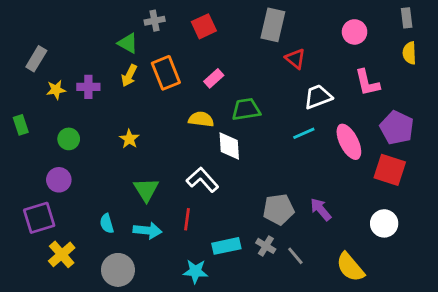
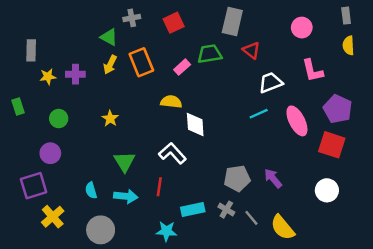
gray rectangle: (36, 59) -> (31, 50), turned -30
green trapezoid: (246, 109) -> (210, 54), moved
yellow semicircle: (350, 267) -> (283, 227), moved

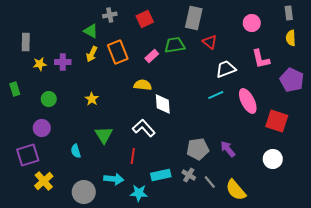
purple pentagon: (338, 109) -> (292, 80), moved
cyan semicircle: (91, 190) -> (76, 151), moved
cyan arrow: (126, 196) -> (114, 179), moved

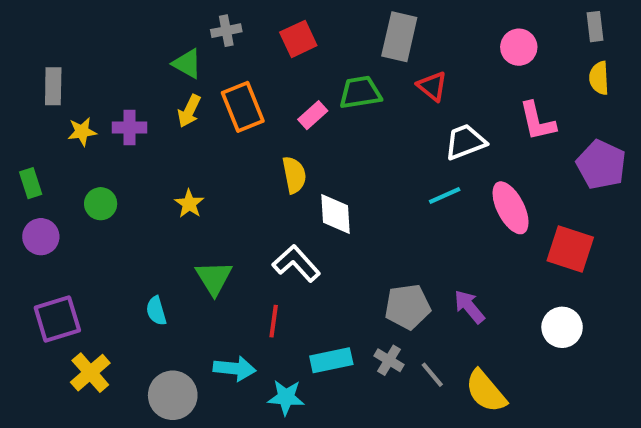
yellow semicircle: (143, 85) -> (294, 175), turned 72
purple circle: (42, 128) -> (41, 237), moved

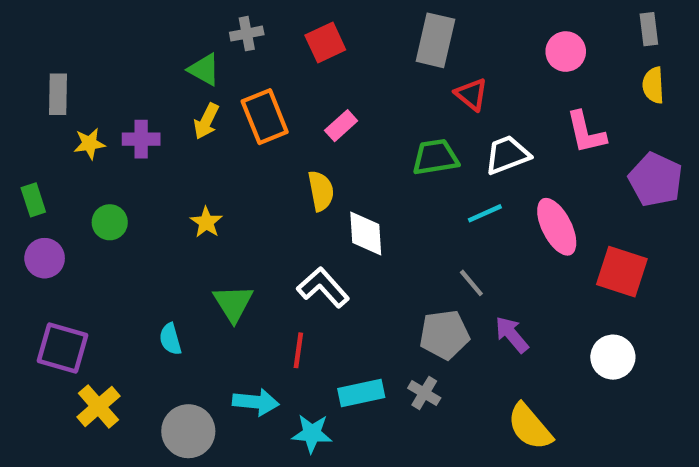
green trapezoid: (360, 92) -> (435, 157), moved
purple square: (57, 319) -> (63, 348), turned 33
gray line: (432, 375) -> (471, 283), moved

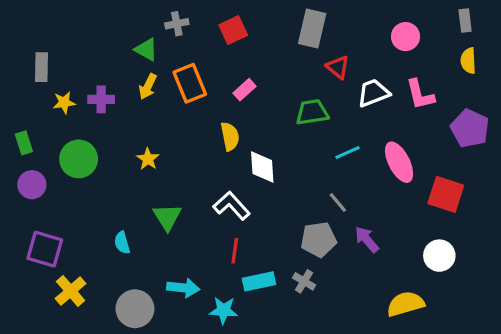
white trapezoid: (507, 155) -> (373, 93), moved
green circle: (110, 222) -> (79, 159), size x1.5
red line: (298, 350) -> (235, 251), moved
yellow semicircle: (530, 427) -> (406, 304), moved, turned 114

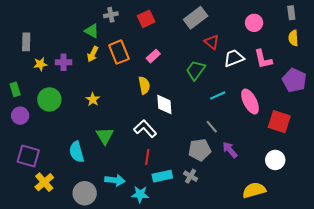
gray rectangle: (312, 29) -> (196, 18), turned 40
green trapezoid: (312, 112) -> (196, 70), turned -45
cyan semicircle: (122, 243) -> (77, 152), size x1.5

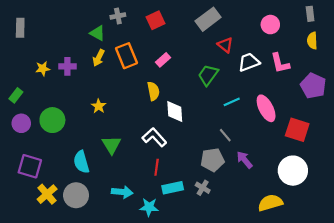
gray rectangle: (26, 42) -> (20, 28), moved
green rectangle: (15, 89) -> (16, 95), turned 56
green circle: (49, 99) -> (52, 120), moved
white circle: (275, 160) -> (293, 171), size x1.4
gray circle: (85, 193) -> (76, 195), moved

